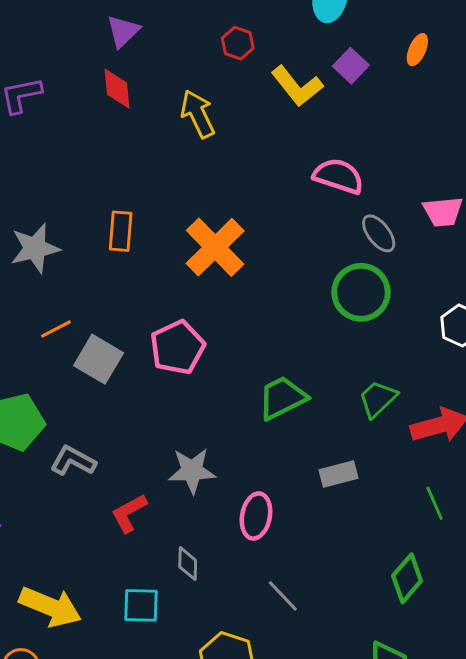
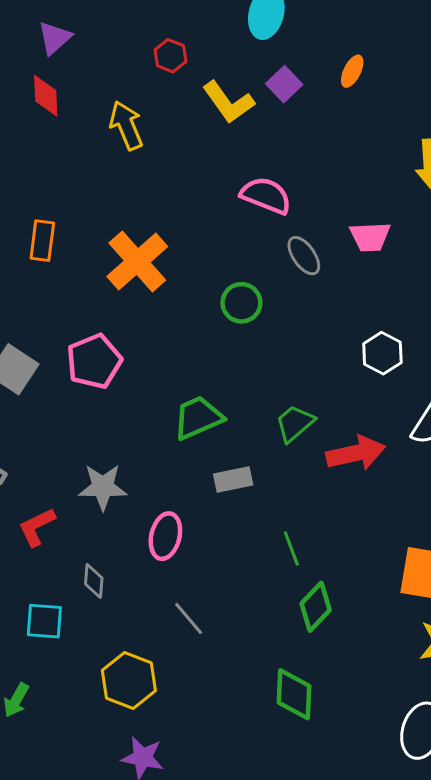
green circle: (361, 292) -> (241, 303), moved, size x0.7
gray rectangle: (338, 474) -> (233, 480), moved
green line: (435, 503) -> (291, 549), moved

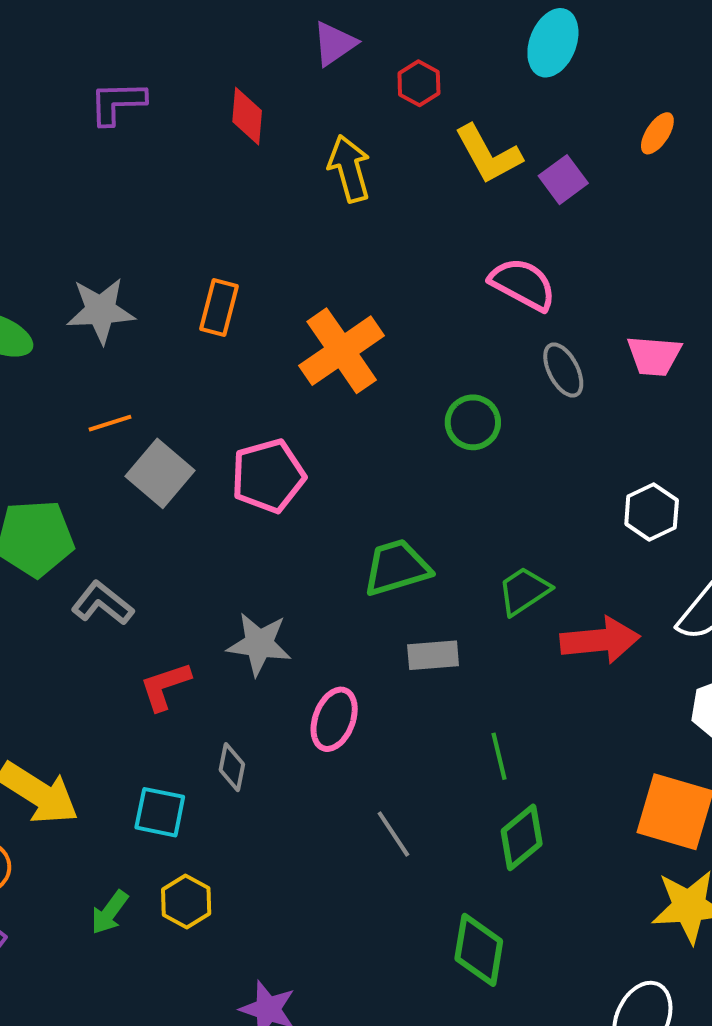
purple triangle: (55, 38) -> (334, 44), moved
purple square: (284, 84) -> (563, 180), moved
gray line: (189, 619) -> (393, 834), moved
yellow hexagon: (129, 680) -> (186, 902), moved, size x0.7

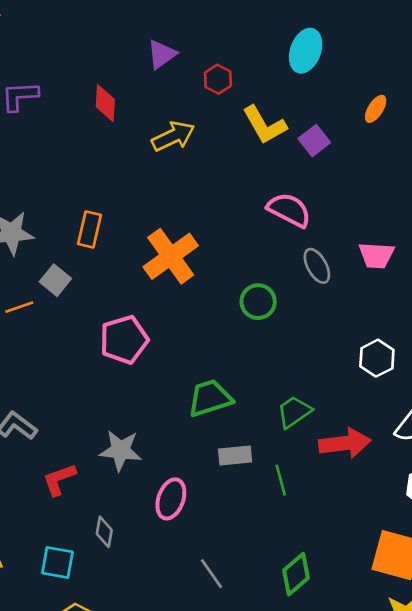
yellow arrow: (349, 169) -> (173, 136), turned 81
gray square: (160, 473) -> (55, 280), moved, size x0.7
green line: (499, 756) -> (281, 480), moved

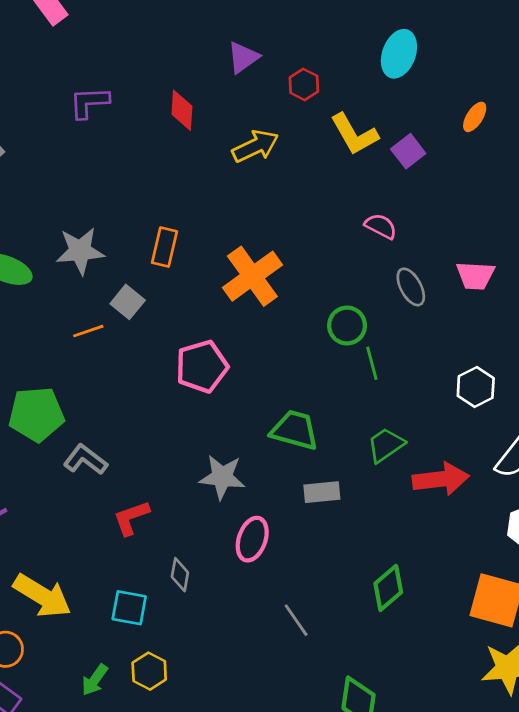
pink semicircle: (289, 210) -> (381, 226), size x0.7
green trapezoid: (210, 398) -> (295, 430), turned 33
gray star: (120, 450) -> (222, 477), moved
green line: (281, 480) -> (372, 363), moved
green diamond: (296, 574) -> (388, 588), moved

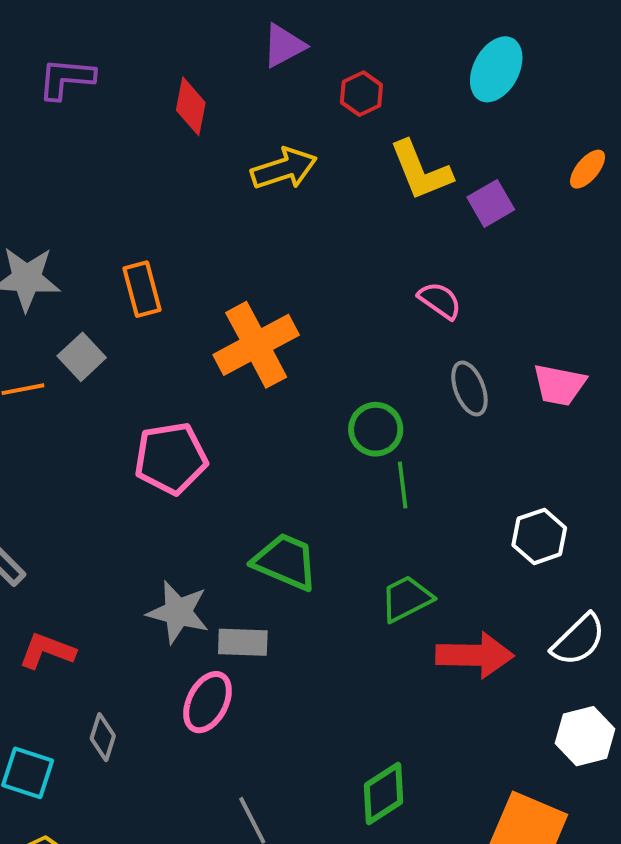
orange rectangle: (165, 247) -> (142, 289), turned -36
gray rectangle: (322, 492) -> (243, 642), moved
red L-shape: (131, 518) -> (47, 651), turned 33

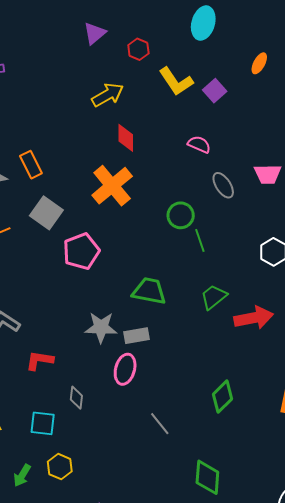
red diamond: (191, 106) -> (126, 138), moved
orange rectangle: (142, 289) -> (31, 165), moved
gray square: (82, 357) -> (46, 213), moved, size x1.4

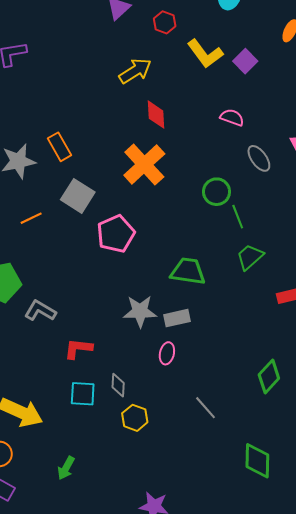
green trapezoid: (214, 297) -> (250, 257), moved
pink ellipse: (125, 369) -> (167, 353), size x0.7
cyan square: (43, 423) -> (83, 394), moved
yellow hexagon: (60, 467) -> (135, 418), moved

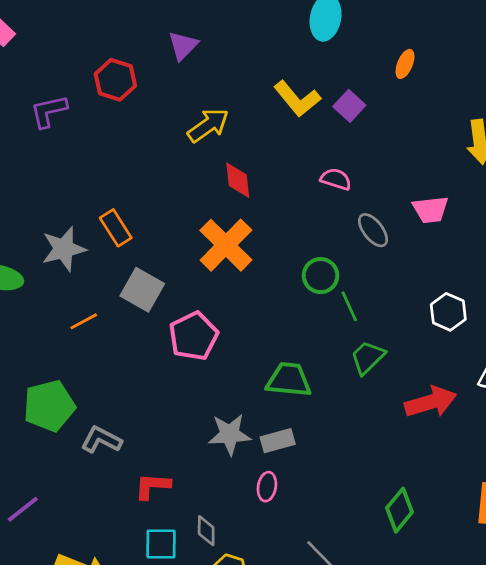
red hexagon: (165, 22) -> (115, 80), moved, size x1.4

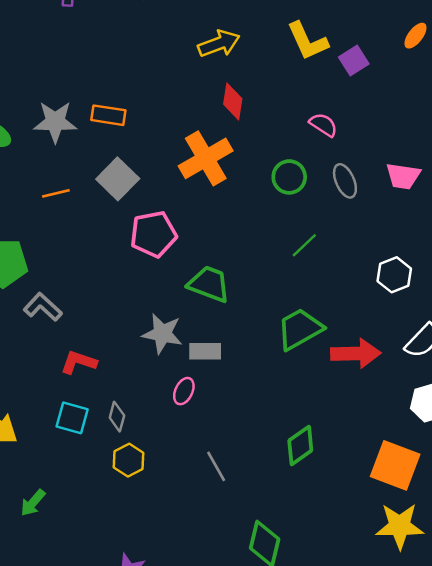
orange rectangle: (116, 228) -> (108, 115), turned -64
green circle: (321, 276) -> (289, 177), moved
green line: (349, 306) -> (304, 245), turned 56
green trapezoid: (368, 357) -> (300, 329), moved, size x1.4
green trapezoid: (289, 380) -> (209, 284), moved

